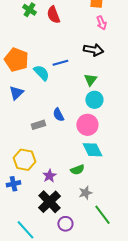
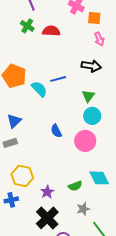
red semicircle: (53, 15) -> (51, 31), turned 114
blue triangle: (16, 93) -> (14, 121), moved
gray rectangle: (38, 125) -> (10, 143), moved
cyan diamond: (92, 150) -> (99, 178), moved

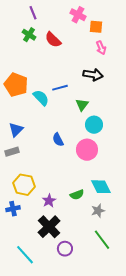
red semicircle: (51, 31) -> (53, 40), turned -138
green triangle: (88, 96) -> (82, 105), moved
gray star: (83, 209) -> (98, 211), moved

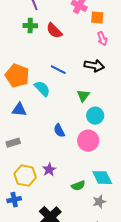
green cross: (29, 35) -> (30, 26), turned -32
blue line: (60, 88) -> (58, 70), moved, turned 42
blue triangle: (16, 130) -> (19, 110), moved, turned 49
purple star: (49, 201) -> (49, 170), moved

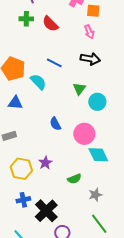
pink arrow: (102, 39) -> (89, 32), moved
cyan circle: (95, 116) -> (97, 102), moved
cyan diamond: (102, 178) -> (98, 155), moved
blue cross: (14, 200) -> (23, 200), moved

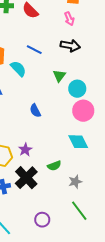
pink circle: (84, 134) -> (83, 111), moved
black cross: (46, 211) -> (26, 178), moved

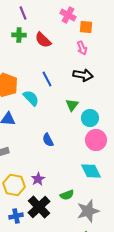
blue line: (34, 50) -> (47, 79), turned 35
gray star: (75, 182) -> (88, 211), size x1.6

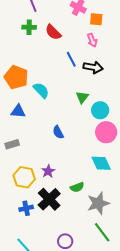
blue line: (47, 79) -> (71, 59), moved

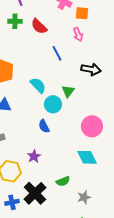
black arrow: (93, 67) -> (91, 69), moved
cyan semicircle: (41, 90) -> (38, 85), moved
cyan circle: (100, 110) -> (53, 104), moved
purple star: (48, 171) -> (34, 156), moved
gray star: (98, 203) -> (84, 197), size x0.6

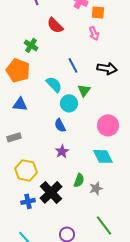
green cross: (15, 21) -> (31, 45), moved, turned 32
blue line: (57, 53) -> (73, 65), moved
purple star: (34, 156) -> (62, 151), moved
green semicircle: (63, 181) -> (79, 180), turned -48
gray star: (84, 197) -> (96, 188), moved

